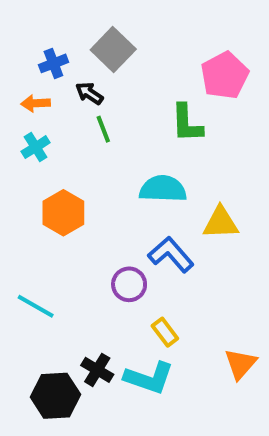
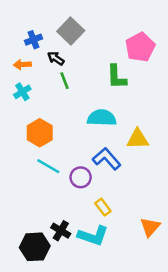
cyan line: (36, 306) -> (48, 166), moved

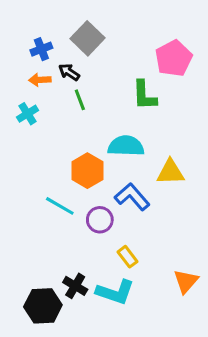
orange arrow: (22, 64) -> (40, 80), moved
orange hexagon: (40, 133) -> (87, 171), moved

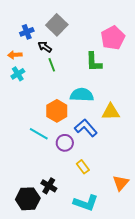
orange arrow: (40, 80) -> (15, 55), moved
cyan L-shape: (115, 292) -> (86, 203), moved

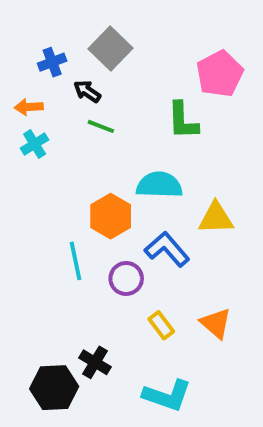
green line: (52, 65) -> (101, 126), turned -48
cyan line: (39, 134) -> (76, 261), turned 48
orange triangle: (121, 183) -> (216, 323), moved, turned -30

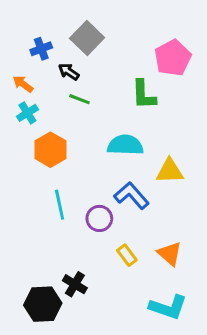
orange arrow: (29, 107) -> (23, 84), turned 40
orange hexagon: (111, 216) -> (50, 150), moved
cyan L-shape: (167, 395) -> (168, 307), moved

